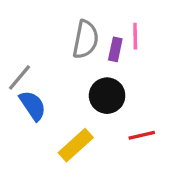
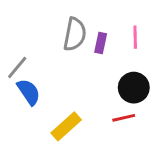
pink line: (135, 36) -> (135, 37), moved
black circle: (107, 96) -> (134, 88), moved

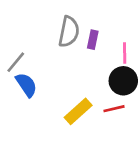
pink line: (135, 37) -> (125, 53), moved
yellow rectangle: (66, 126) -> (78, 111), moved

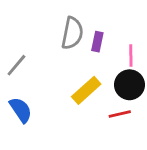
blue semicircle: (26, 85) -> (21, 110), moved
yellow rectangle: (78, 111) -> (86, 90), moved

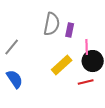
pink line: (131, 55) -> (87, 47), moved

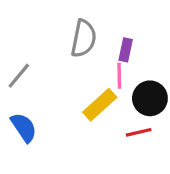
purple rectangle: (70, 30) -> (126, 50), moved
pink line: (87, 47) -> (119, 76), moved

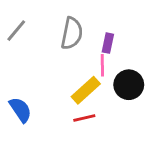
gray line: (19, 76) -> (16, 31), moved
red line: (139, 132) -> (84, 118), moved

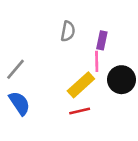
gray line: (16, 31) -> (16, 69), moved
gray semicircle: (72, 33) -> (68, 31), size x0.7

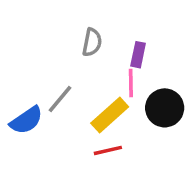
gray line: (16, 69) -> (60, 99), moved
blue semicircle: (19, 103) -> (26, 120), moved, turned 90

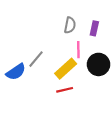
gray semicircle: (92, 42) -> (70, 25), moved
purple rectangle: (138, 55) -> (94, 28), moved

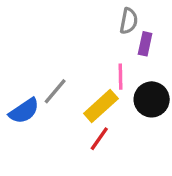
gray semicircle: (70, 25) -> (129, 21), moved
red line: (65, 90) -> (99, 139), turned -42

